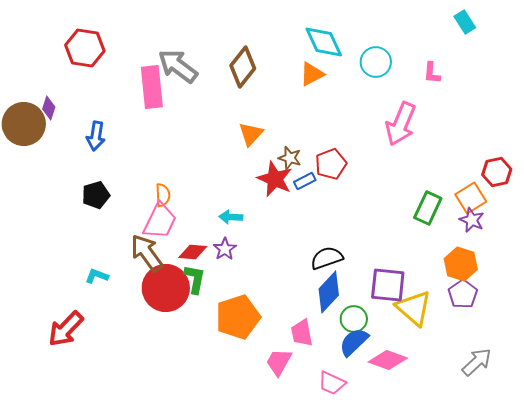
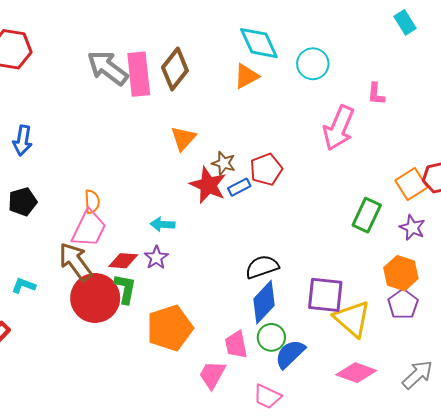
pink L-shape: (432, 73) -> (376, 94), moved
pink rectangle: (152, 87) -> (139, 74), moved
orange square: (471, 198) -> (411, 184), moved
green circle: (354, 319) -> (271, 337), moved
pink diamond: (388, 360) -> (356, 373), moved

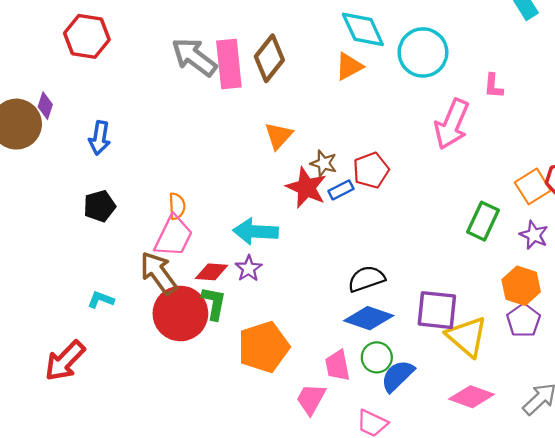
cyan circle: (313, 64) -> (423, 52), size x1.4
cyan arrow: (163, 224) -> (255, 231), size x1.6
blue diamond: (264, 302) -> (369, 318), turned 66

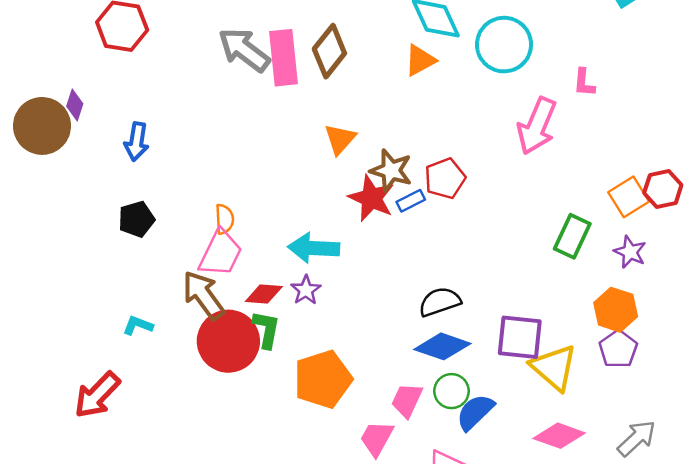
brown star: (324, 163) -> (391, 171), size x1.4
pink trapezoid: (338, 365) -> (407, 400), turned 36

